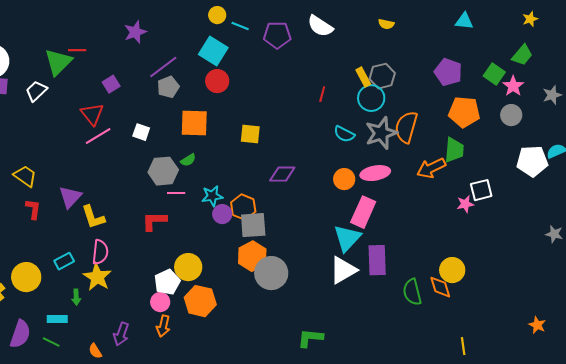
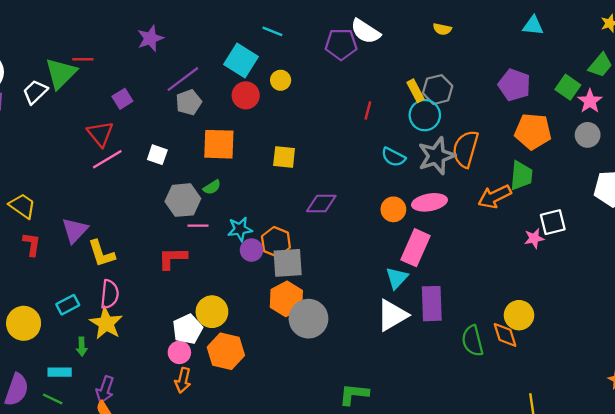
yellow circle: (217, 15) -> (281, 80), moved
purple pentagon: (277, 35) -> (341, 44), moved
white trapezoid: (36, 91) -> (35, 92), moved
cyan triangle: (347, 238) -> (397, 278), size x0.7
purple arrow: (121, 334) -> (105, 390), moved

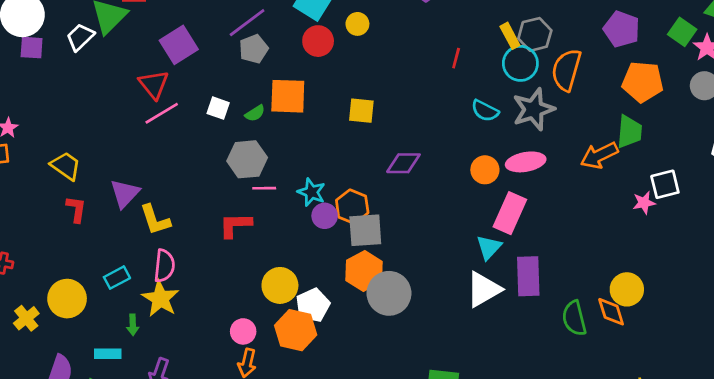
purple square: (122, 99) -> (179, 45), size x1.6
orange semicircle: (465, 149) -> (566, 70), moved
green semicircle: (212, 187) -> (255, 113), moved
cyan star: (240, 229) -> (311, 192), turned 30
white pentagon: (188, 329) -> (313, 305), moved

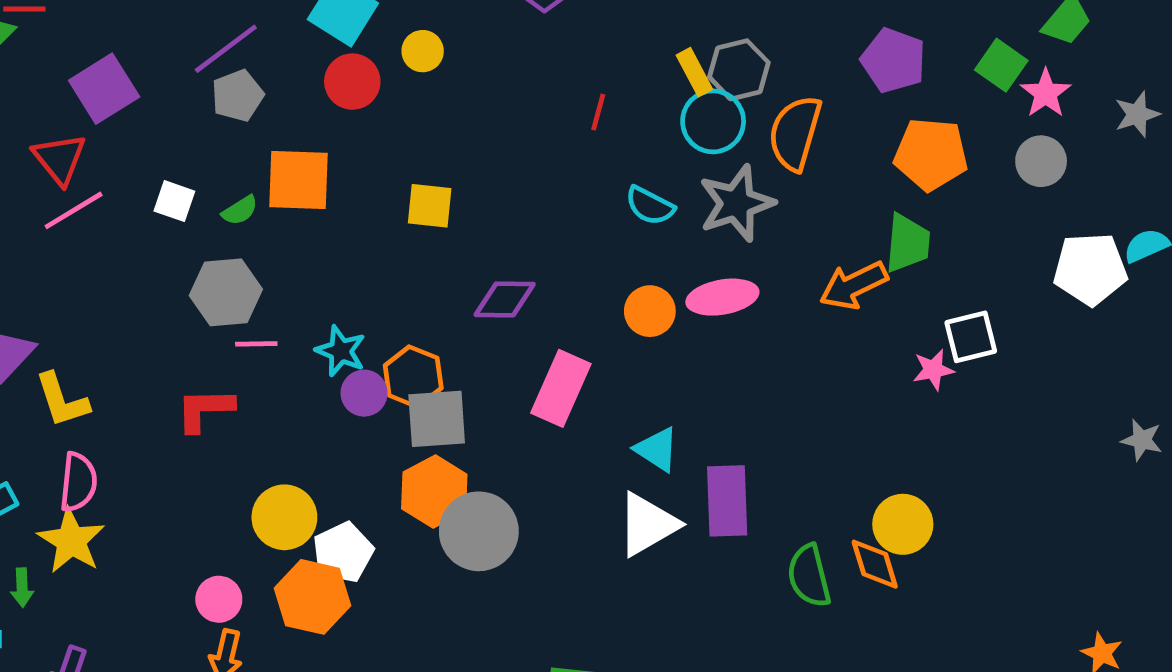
pink rectangle: (510, 213) -> (561, 388), moved
cyan triangle: (489, 247) -> (657, 449), turned -40

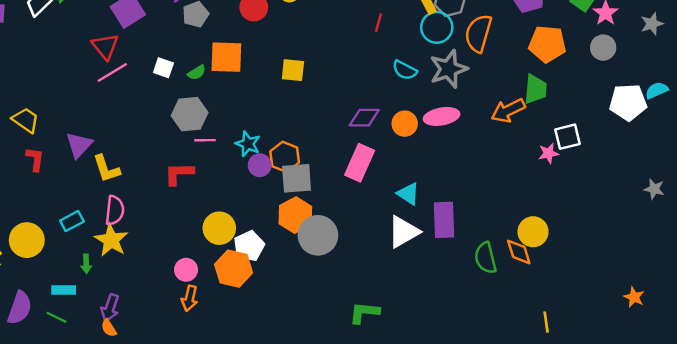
purple diamond: (505, 299) -> (364, 118), moved

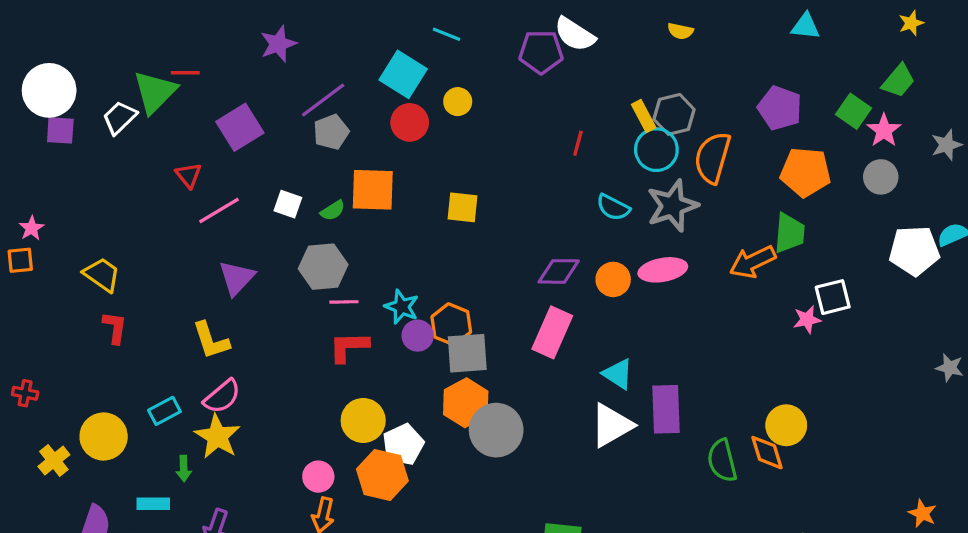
red triangle: (105, 46) -> (189, 175), moved, size x0.7
purple triangle: (79, 145) -> (237, 278), moved
red L-shape: (179, 174) -> (349, 347), moved
pink semicircle: (115, 210) -> (222, 396), turned 44

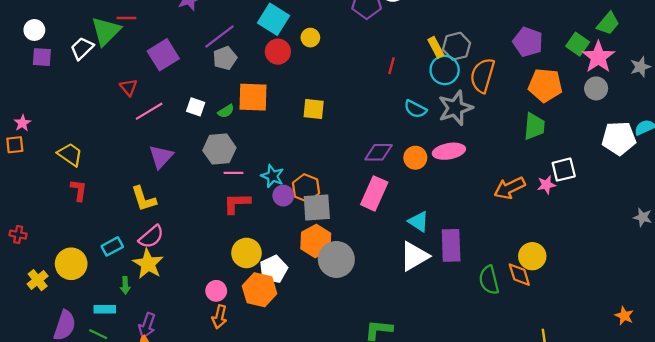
white circle: (49, 90) -> (34, 30), size x0.6
pink star: (884, 130) -> (598, 57), size x1.4
orange arrow: (753, 262) -> (510, 188), moved

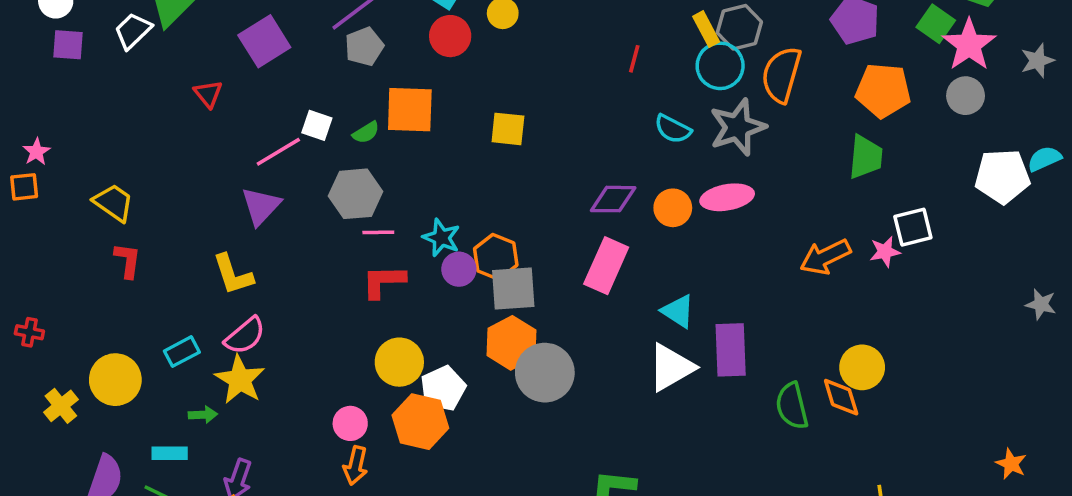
pink line: (149, 111) -> (278, 152), moved
green arrow: (125, 285) -> (203, 415), turned -91

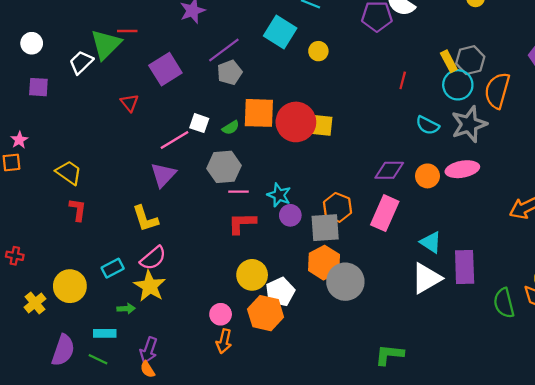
red circle: (450, 36) -> (296, 122), moved, size x1.5
purple square: (68, 45) -> (38, 87), moved
orange hexagon: (496, 257) -> (338, 207), moved

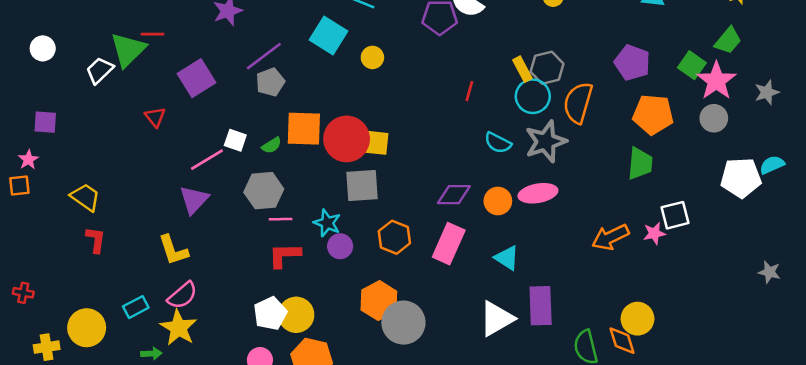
purple square: (38, 87) -> (45, 122), moved
gray square: (325, 228) -> (362, 185), moved
cyan triangle: (431, 242) -> (507, 258), moved
white pentagon: (280, 292) -> (270, 313), moved
yellow cross: (35, 303) -> (47, 347), turned 30

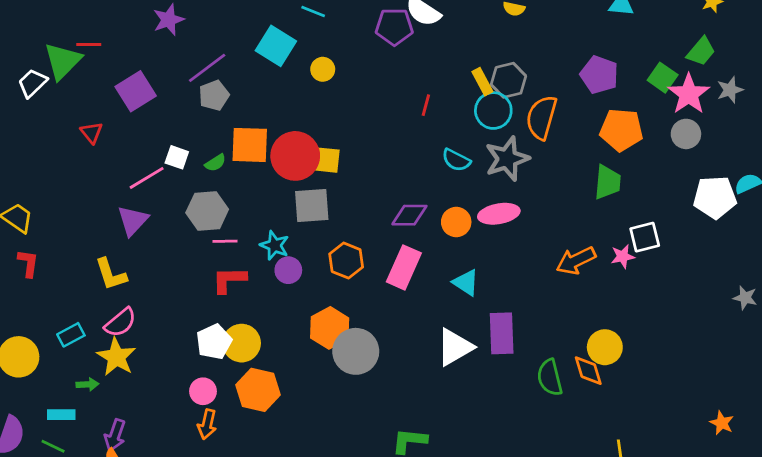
gray star: (767, 92) -> (730, 90), moved

